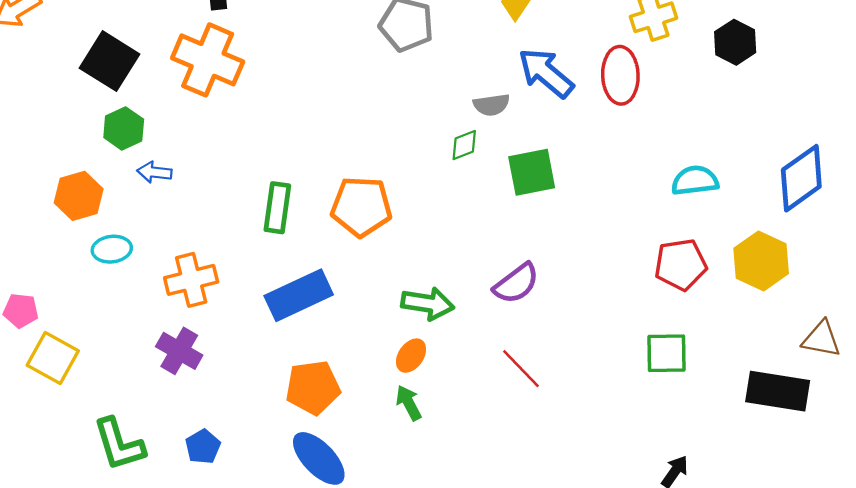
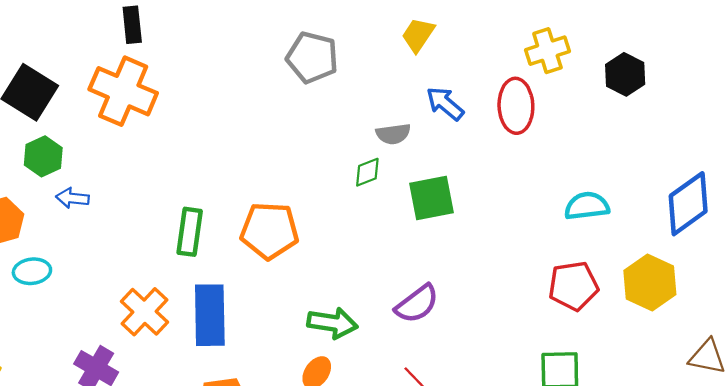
blue arrow: (546, 73) -> (445, 104), size x0.7
orange cross: (191, 280) -> (145, 312), moved, turned -33
blue rectangle: (299, 295) -> (210, 315), turned -66

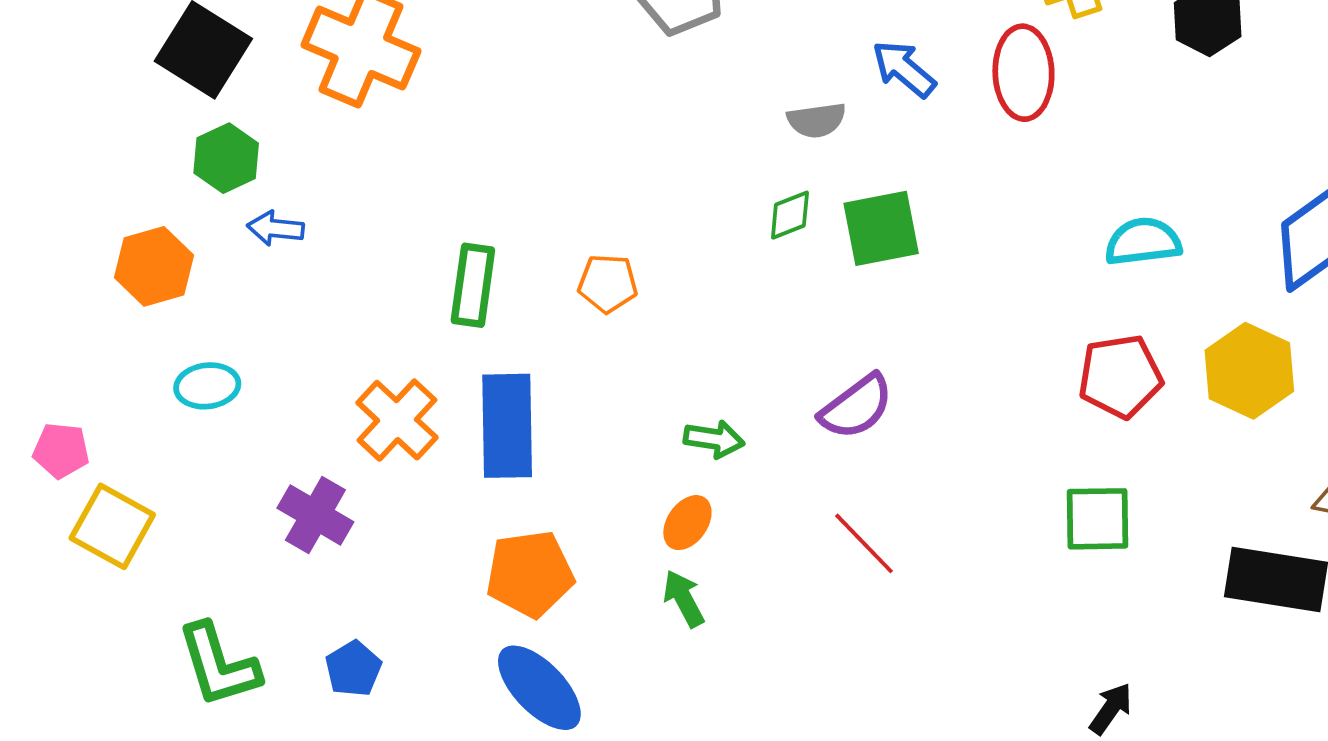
green diamond: (367, 172) -> (790, 215), moved
orange pentagon: (269, 231) -> (608, 283), size x0.6
cyan ellipse: (32, 271) -> (207, 386), moved
green arrow: (332, 323) -> (714, 439), size x0.7

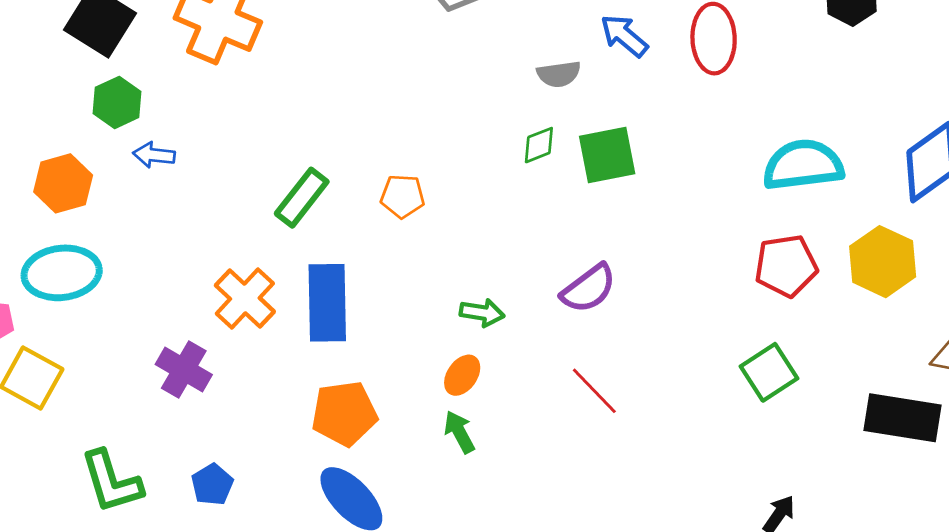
cyan semicircle: (1143, 242) -> (803, 165), size x1.4
green rectangle: (473, 285) -> (302, 198), turned 30
cyan ellipse: (207, 386) -> (62, 273), moved, size x1.6
green square: (1097, 519) -> (769, 372), turned -32

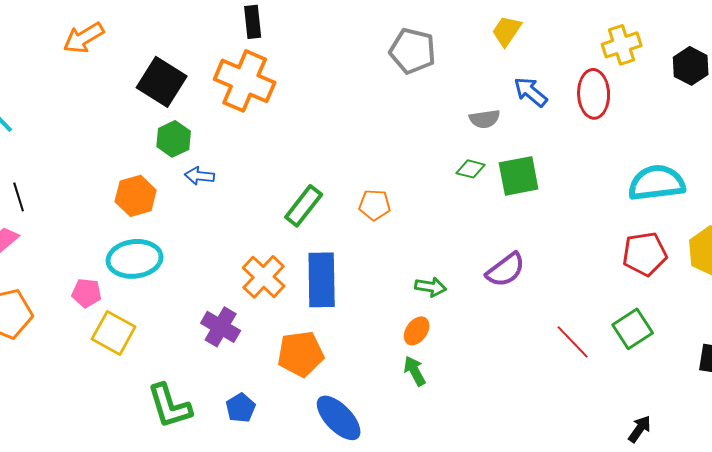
green diamond: (539, 145) -> (471, 169), turned 36
red line: (594, 391) -> (573, 342), moved
orange pentagon: (344, 414) -> (301, 354), moved

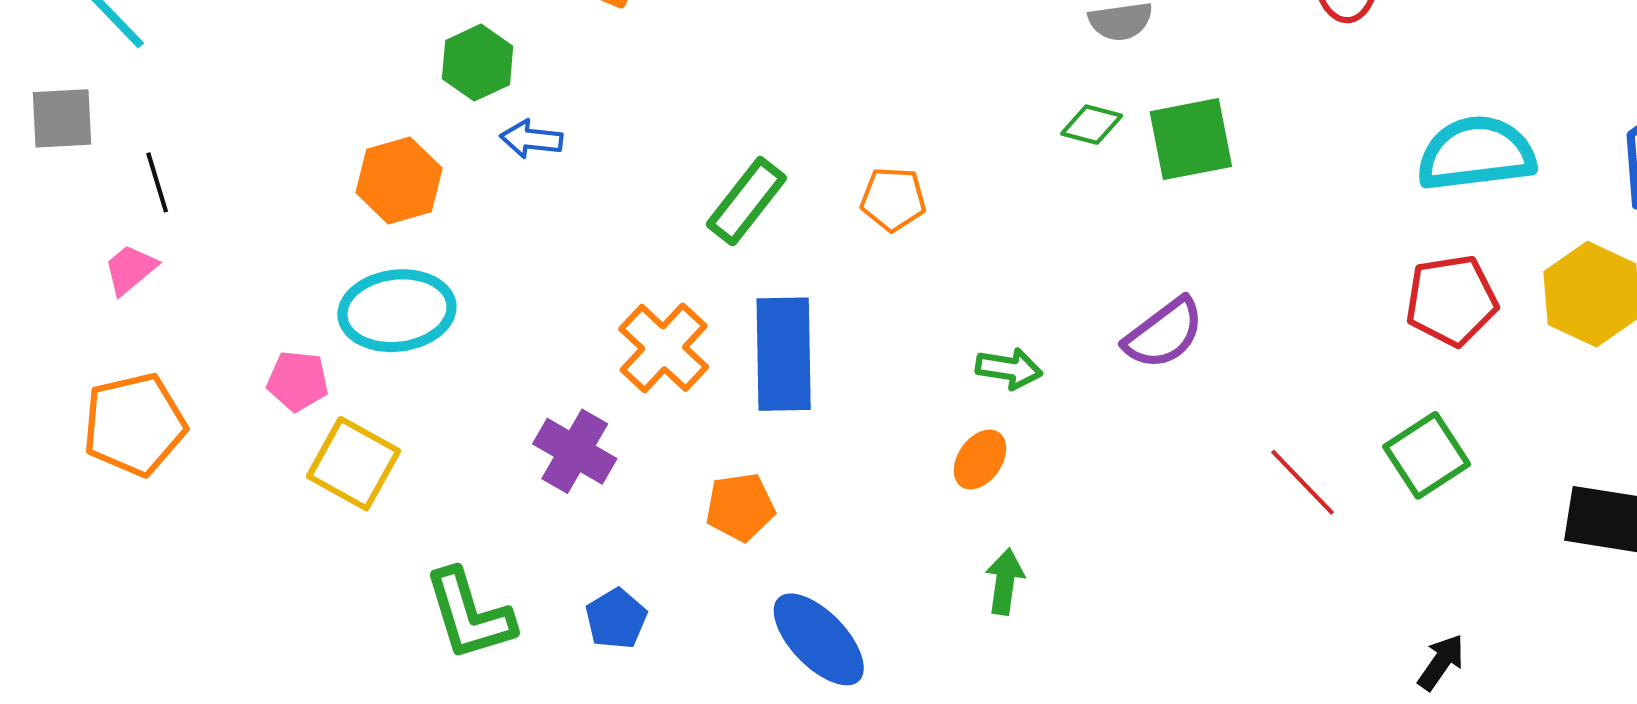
orange pentagon: (301, 354) -> (740, 507), size x0.7
green arrow: (415, 371) -> (1005, 582), moved, turned 36

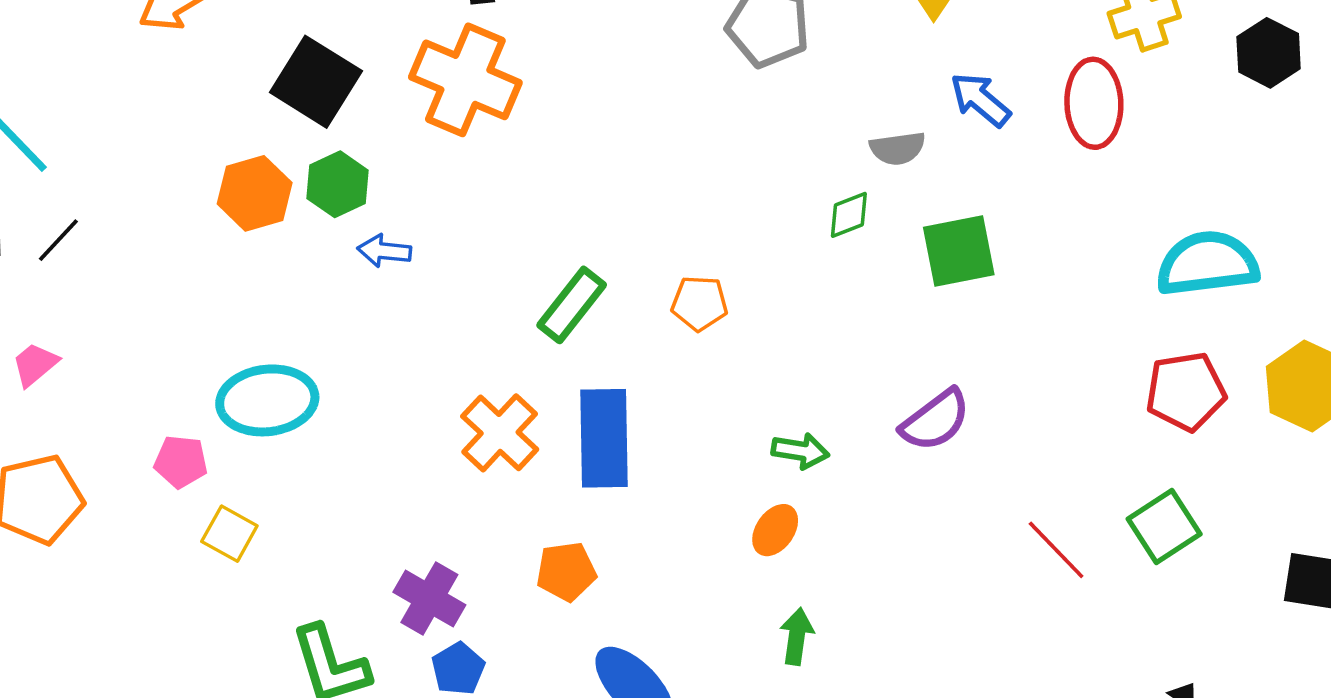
green diamond: (1092, 125) -> (849, 215), moved, turned -36
orange hexagon: (399, 180) -> (255, 193), moved
black line: (157, 182) -> (58, 240), moved, turned 60
purple cross: (575, 451) -> (429, 599), moved
yellow square: (354, 464) -> (229, 534), size x0.7

